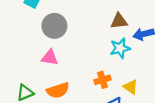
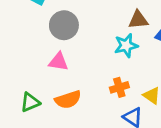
cyan star: (120, 48) -> (126, 45), moved

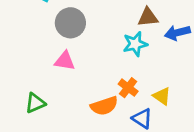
orange cross: (119, 87) -> (128, 88), turned -36
orange semicircle: (68, 100) -> (104, 106), moved

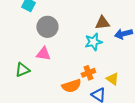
orange cross: (128, 88) -> (88, 73), turned 32
green triangle: (35, 103) -> (22, 70), moved

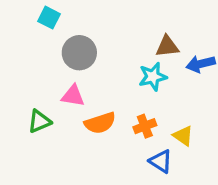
orange semicircle: (71, 86) -> (100, 123), moved

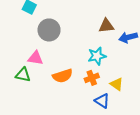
cyan star: (153, 77) -> (97, 56), moved
pink triangle: (73, 96) -> (35, 58), moved
green triangle: (39, 121) -> (23, 75), turned 35

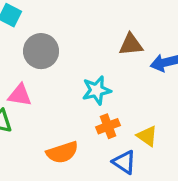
cyan star: (97, 56) -> (97, 90), moved
orange semicircle: (63, 76) -> (62, 152), moved

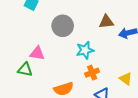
gray circle: (41, 51) -> (63, 26), moved
yellow triangle: (147, 136) -> (126, 79), moved

